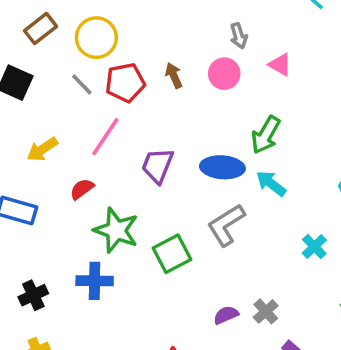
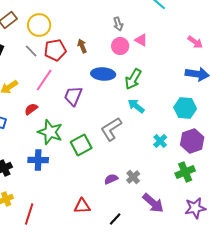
pink circle: (224, 74) -> (120, 46), moved
blue ellipse: (222, 167) -> (103, 74), moved

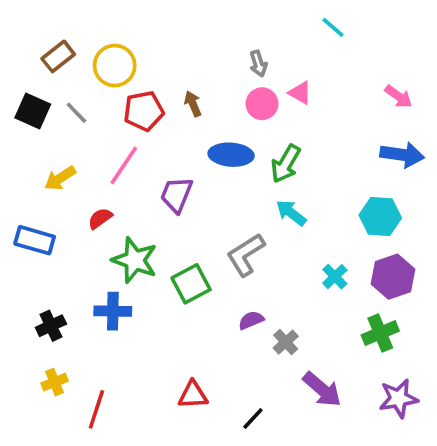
gray line: (31, 51) -> (76, 113), moved
purple semicircle: (111, 179) -> (251, 320), moved

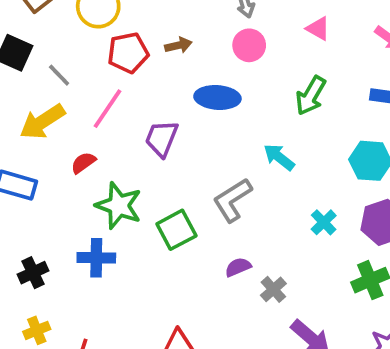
pink triangle: (300, 93) -> (318, 29), moved
brown arrow: (193, 104) -> (178, 45), turned 100
gray line: (76, 113) -> (59, 75), moved
green arrow: (286, 164) -> (311, 96), moved
yellow arrow: (60, 178) -> (42, 122), size x1.4

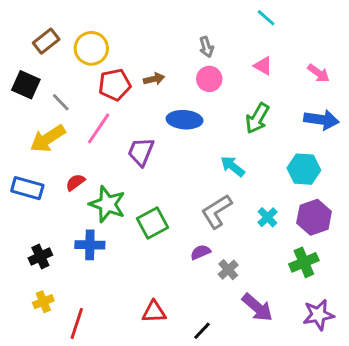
red semicircle: (83, 163) -> (75, 182), moved
gray L-shape: (232, 200) -> (217, 211), moved

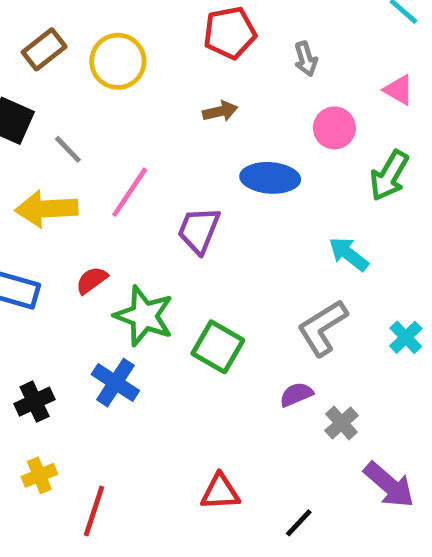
pink circle: (209, 79) -> (334, 128), moved
red pentagon: (115, 85) -> (230, 33), moved
yellow arrow: (48, 139) -> (46, 209), turned 30
green square: (152, 223) -> (218, 347), turned -32
blue cross: (90, 245) -> (115, 383), turned 32

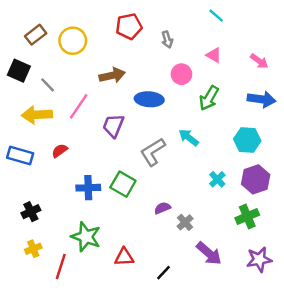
brown arrow: (220, 111) -> (112, 75), moved, size x1.5
green star: (144, 316) -> (86, 237), moved
gray L-shape: (322, 328) -> (153, 152), moved
blue cross: (115, 383) -> (88, 188), moved, turned -35

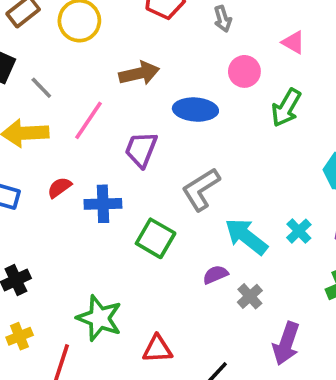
cyan arrow: (189, 138) -> (246, 236), moved, size x1.4
blue cross: (88, 188) -> (103, 204), moved
purple arrow: (209, 253) -> (286, 343), turned 68

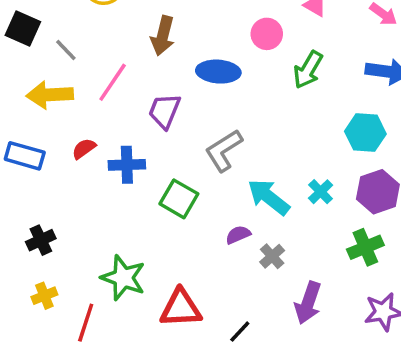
brown arrow: (139, 73) -> (163, 36), turned 117
red triangle: (157, 349) -> (181, 308), size x1.4

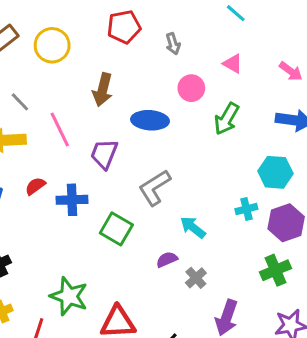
pink line: (113, 82) -> (60, 129), turned -60
cyan cross: (321, 192) -> (246, 209), moved, turned 30
cyan arrow: (269, 197) -> (193, 227), size x0.7

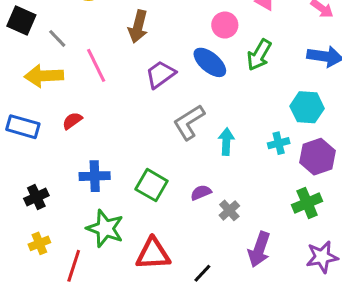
blue ellipse: (150, 120) -> (210, 62), moved, turned 36
purple trapezoid: (104, 154) -> (160, 74), moved, turned 32
blue cross: (72, 200) -> (95, 176), moved
cyan arrow: (193, 227) -> (226, 142), moved, turned 55
green square: (116, 229) -> (152, 185), moved

